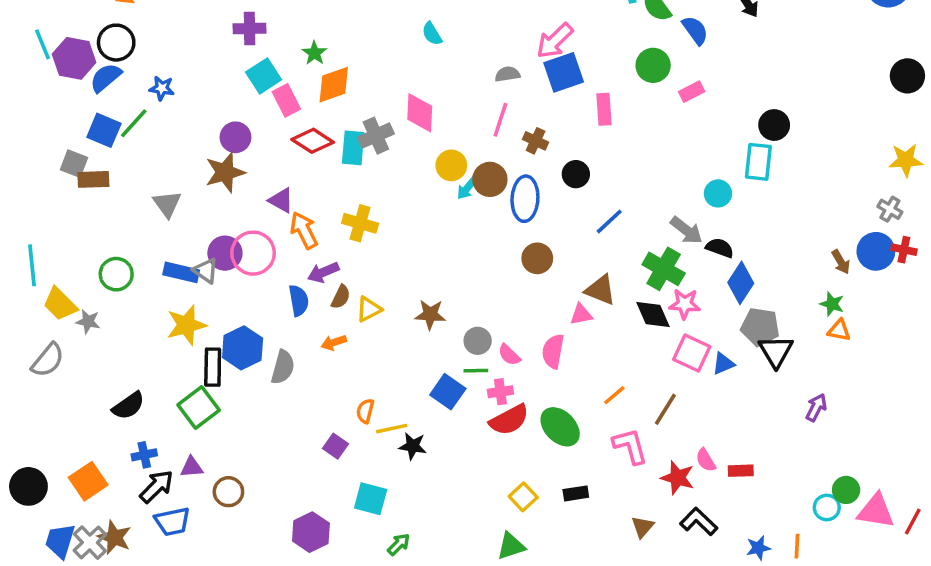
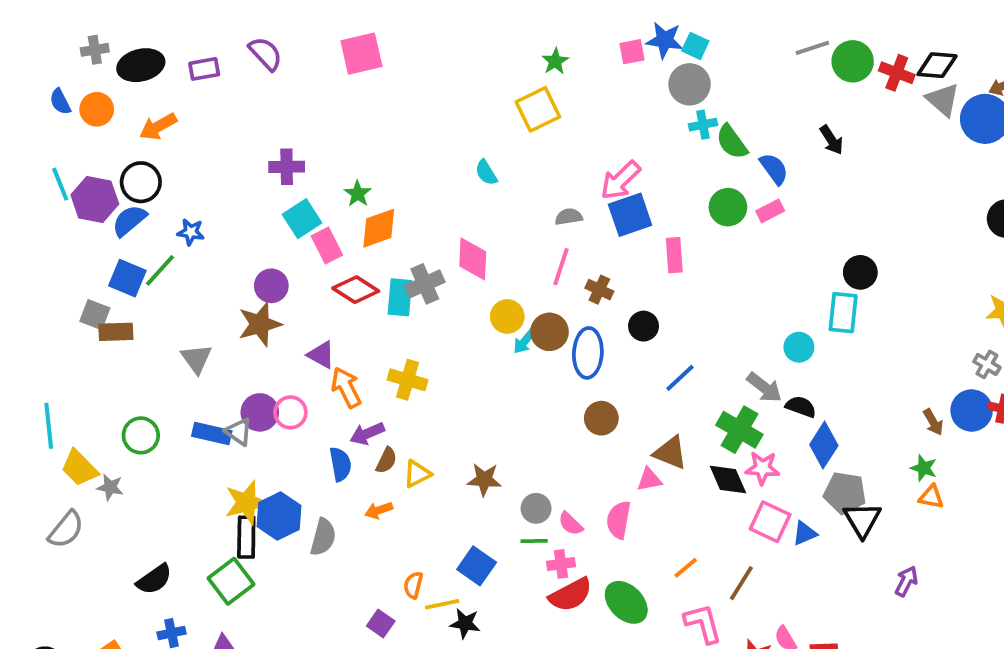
pink rectangle: (692, 92) -> (770, 211), moved
pink circle: (253, 253) -> (290, 412), size x0.7
yellow star: (186, 325) -> (246, 503), moved
blue square: (448, 392) -> (477, 566), moved

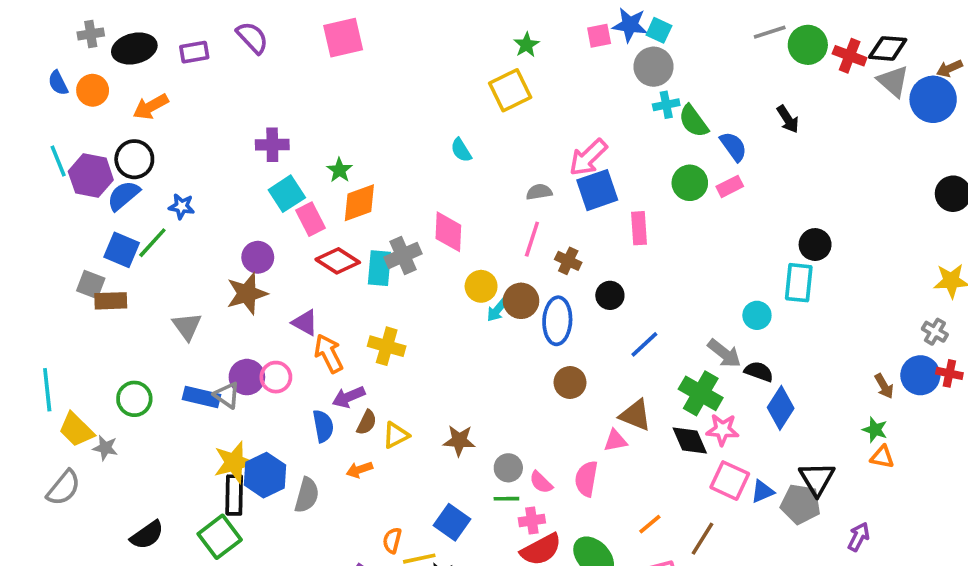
gray pentagon: (845, 493) -> (801, 504), moved

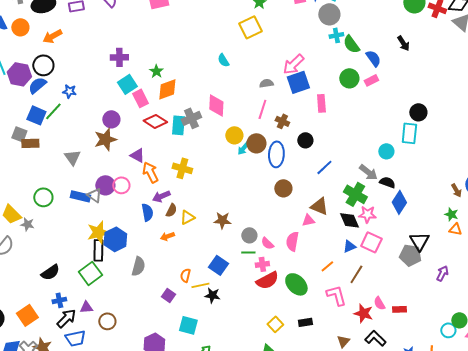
blue triangle: (762, 491) -> (349, 246), moved
gray semicircle: (307, 495) -> (138, 266), moved

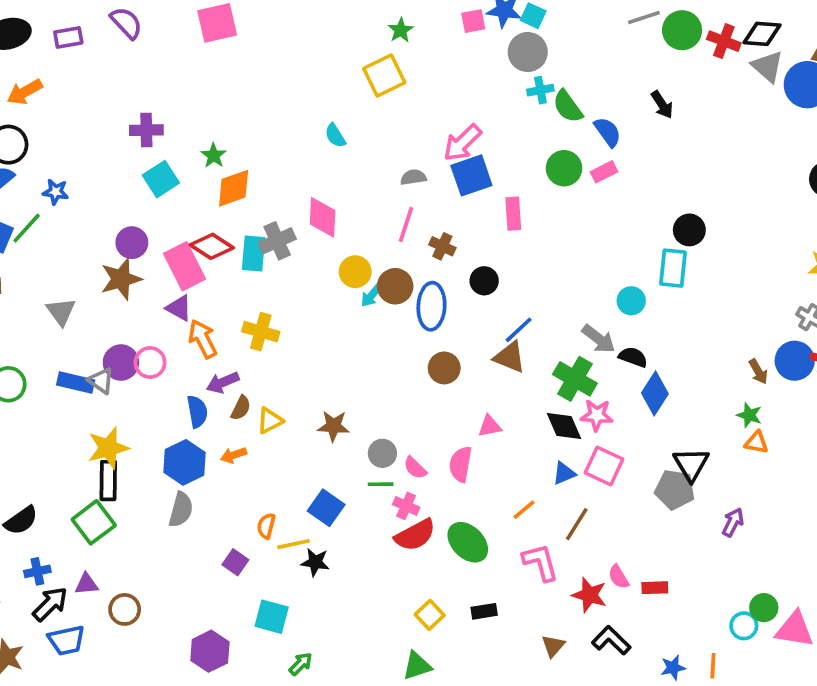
pink rectangle: (140, 98) -> (185, 266), moved, size x1.4
brown triangle: (319, 206) -> (510, 357), moved
blue hexagon: (115, 239) -> (185, 462), moved
pink cross: (262, 264) -> (406, 506), turned 32

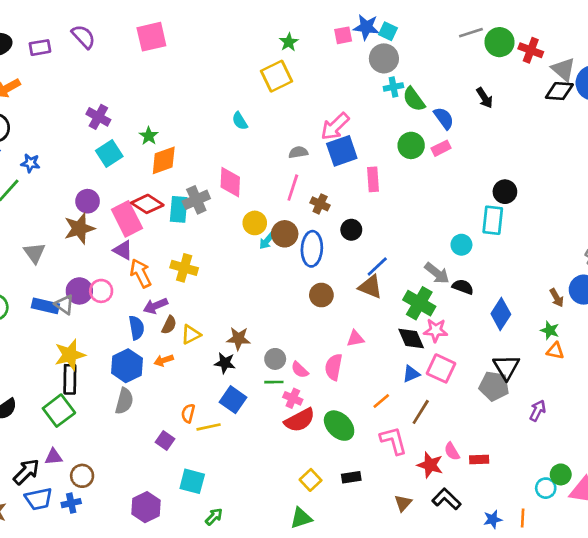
black diamond: (762, 34) -> (559, 91), moved
purple cross: (146, 130) -> (98, 117), turned 30
blue diamond: (655, 393) -> (501, 314), moved
black star: (315, 562) -> (225, 363), moved
blue cross: (37, 571) -> (71, 503), moved

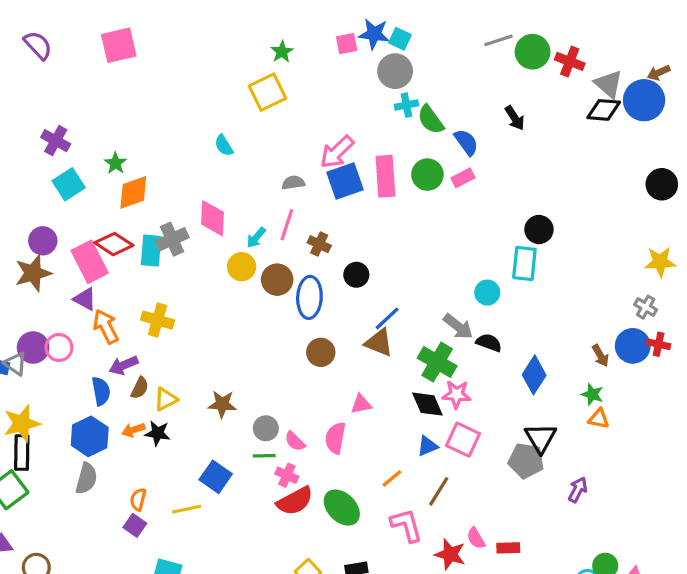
pink rectangle: (373, 179) -> (385, 176), moved, size x1.4
cyan arrow: (267, 241) -> (256, 238), moved
black star: (225, 363) -> (158, 433), moved
orange semicircle: (188, 413) -> (138, 499), moved

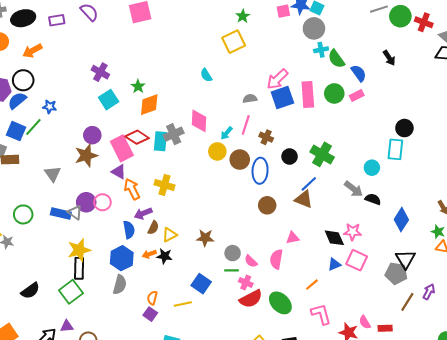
green cross: (437, 362) -> (322, 154), moved
brown line: (439, 491) -> (407, 302), moved

